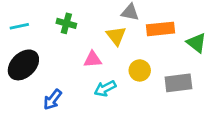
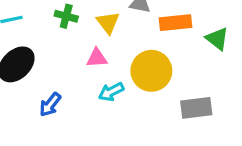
yellow triangle: (116, 36) -> (108, 23), moved
yellow circle: (140, 70) -> (151, 71), size x1.6
gray rectangle: (178, 83) -> (196, 108), moved

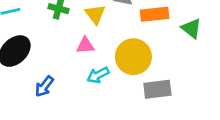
gray rectangle: (196, 108) -> (157, 89), moved

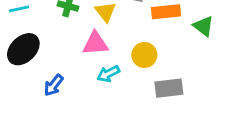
pink triangle: (85, 45) -> (95, 43), size x1.4
yellow circle: (133, 57) -> (144, 55), size x0.7

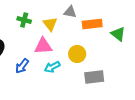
blue arrow: (54, 85) -> (22, 66), moved

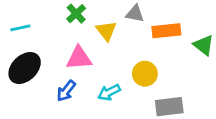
green cross: (24, 20) -> (76, 14), moved, turned 32
pink triangle: (43, 46) -> (79, 58), moved

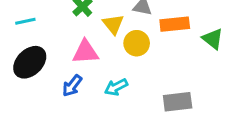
yellow circle: (145, 74) -> (137, 43), moved

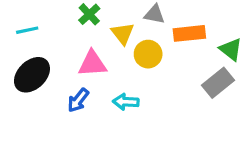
cyan arrow: (116, 87) -> (126, 102), turned 30
gray rectangle: (178, 102) -> (218, 83), moved, turned -32

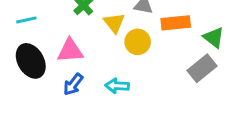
pink triangle: (92, 64) -> (70, 51), moved
black ellipse: (32, 75) -> (31, 61), turned -76

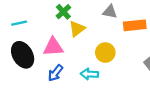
yellow triangle: (114, 23) -> (77, 29), moved, turned 30
yellow circle: (138, 42) -> (105, 53), moved

